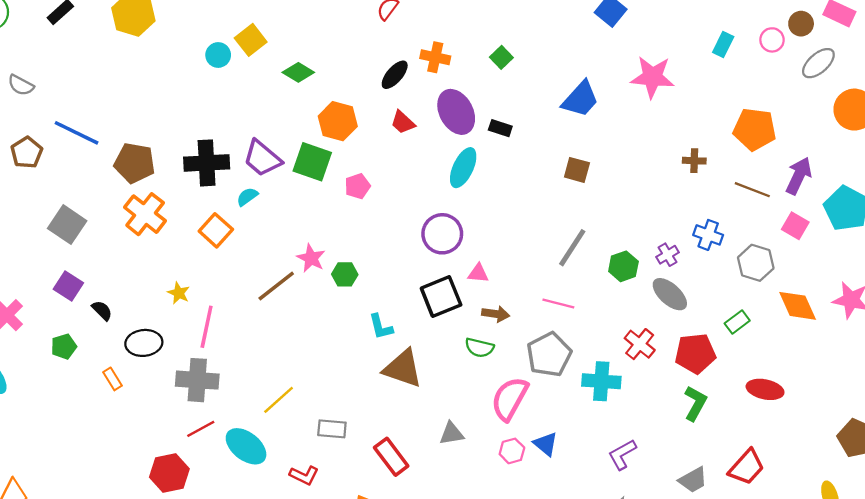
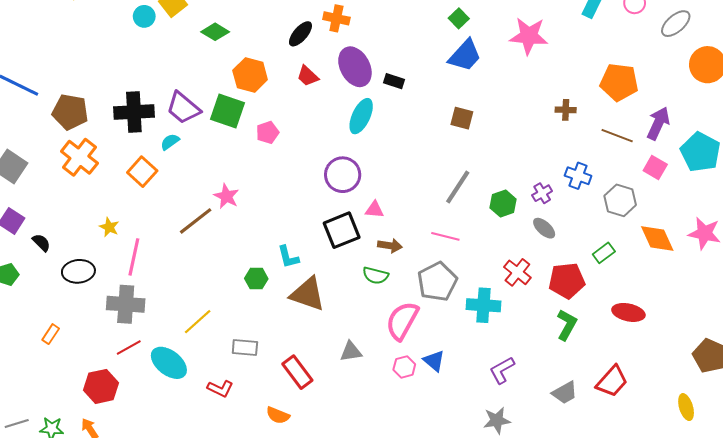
green square: (501, 57) -> (459, 18), moved
green hexagon: (345, 274) -> (256, 279), moved
gray ellipse: (670, 294) -> (544, 228), size x0.7
orange rectangle: (113, 379) -> (51, 334), moved, turned 66

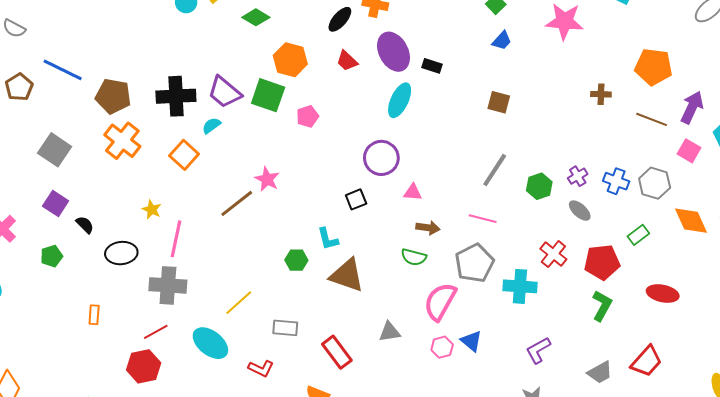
blue trapezoid: (465, 55) -> (502, 41), size x0.6
blue cross: (578, 176) -> (616, 181), moved
black square: (342, 230) -> (356, 199), moved, size x0.6
orange rectangle: (51, 334) -> (94, 315), turned -30
red line: (129, 347) -> (156, 332), moved

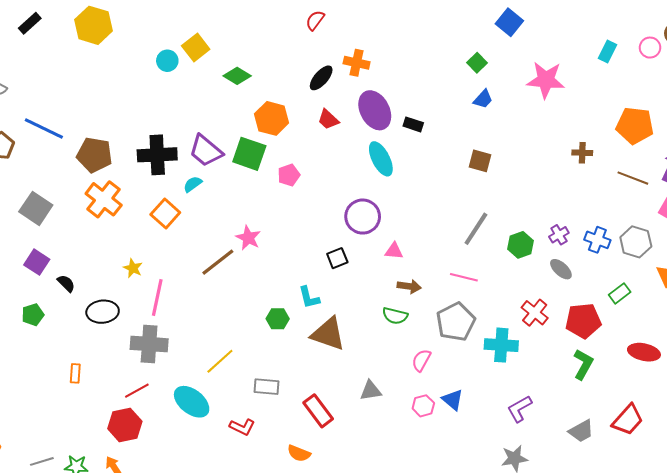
cyan ellipse: (400, 100) -> (381, 159), turned -52
pink semicircle: (440, 302) -> (421, 360), size x0.6

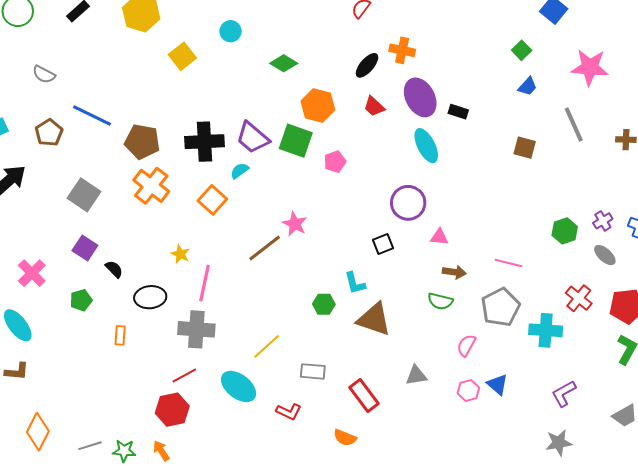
yellow square: (196, 48) -> (182, 56), moved
cyan circle: (167, 61) -> (231, 31), moved
gray line: (476, 229) -> (574, 125), moved, turned -57
orange rectangle: (75, 373) -> (120, 335), moved

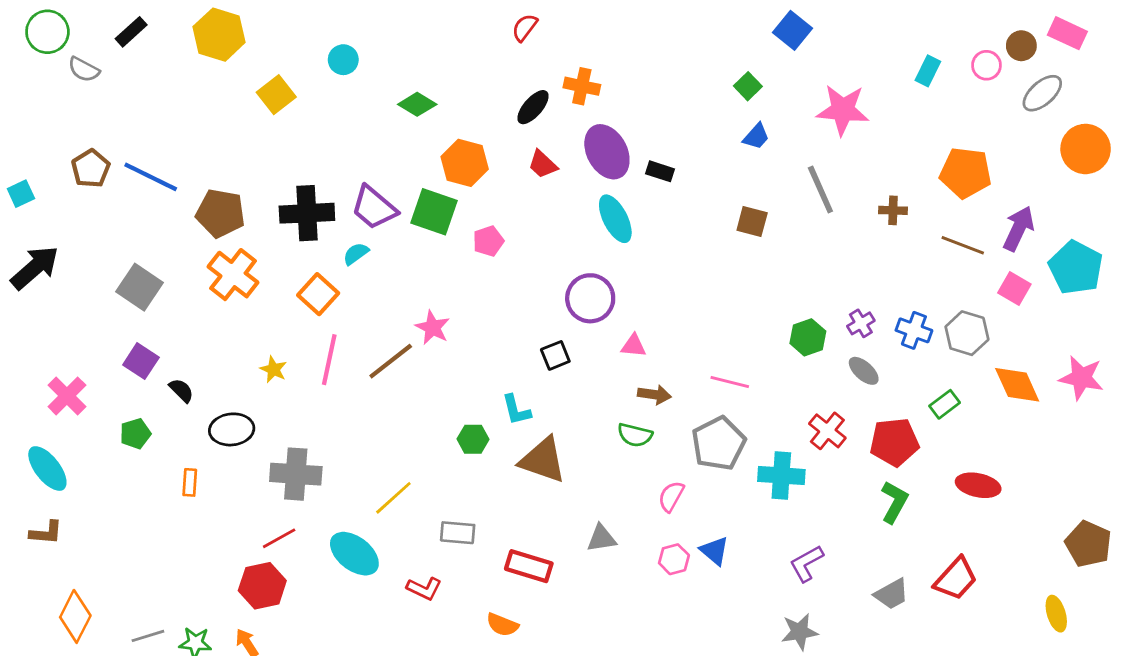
gray semicircle: (44, 74) -> (84, 69), moved
brown pentagon: (49, 133) -> (91, 169), moved
pink line: (204, 283) -> (329, 360), moved
red rectangle: (364, 396) -> (529, 566), turned -36

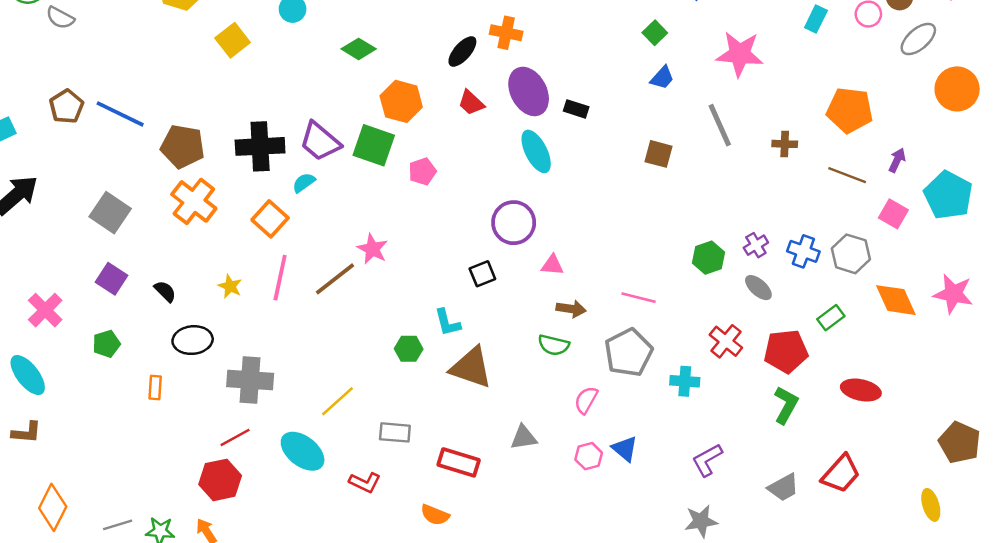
purple arrow: (1019, 229) -> (897, 160), size x0.6
black semicircle: (181, 390) -> (165, 291), moved
cyan cross: (781, 475) -> (685, 381), size x0.7

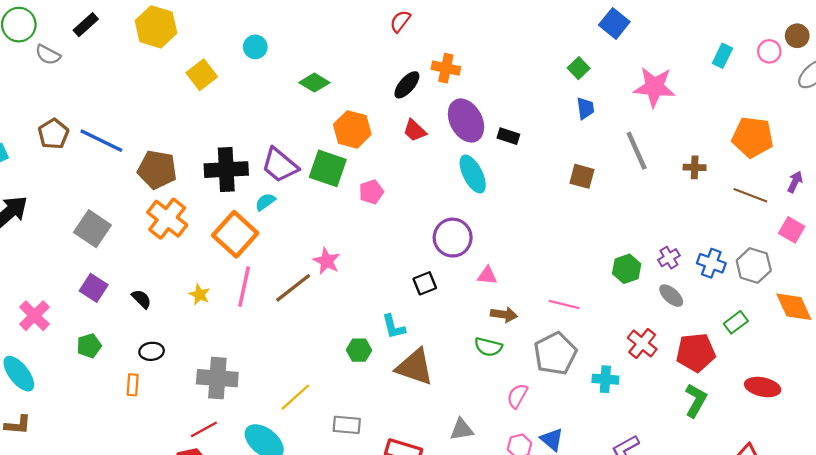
blue trapezoid: (662, 78) -> (585, 108), turned -50
orange square: (270, 219) -> (235, 234), size x1.4
black ellipse: (193, 340) -> (152, 351), moved, size x0.7

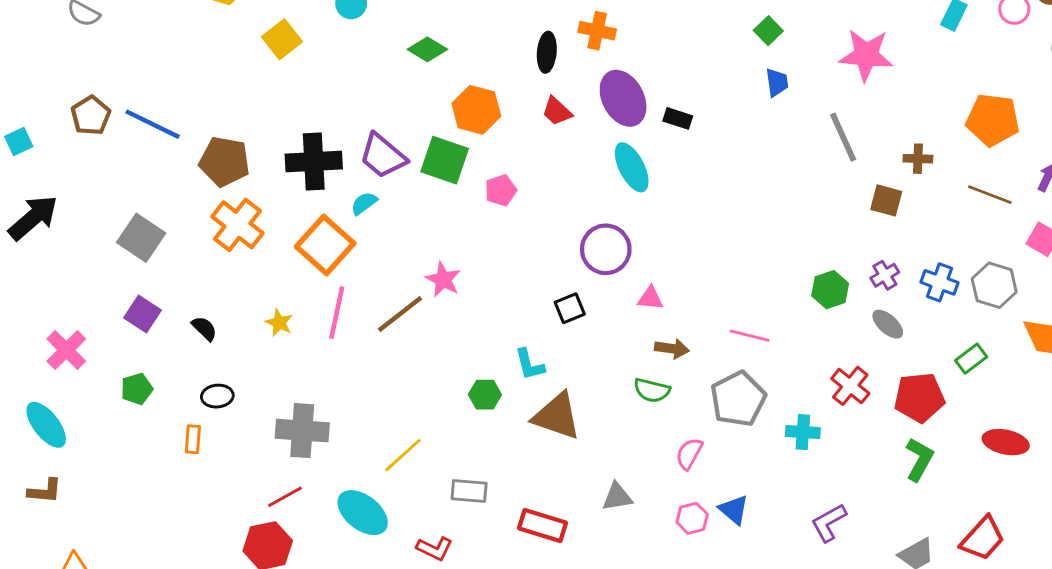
black ellipse: (407, 85) -> (547, 52), turned -36
brown square: (582, 176) -> (886, 200), moved

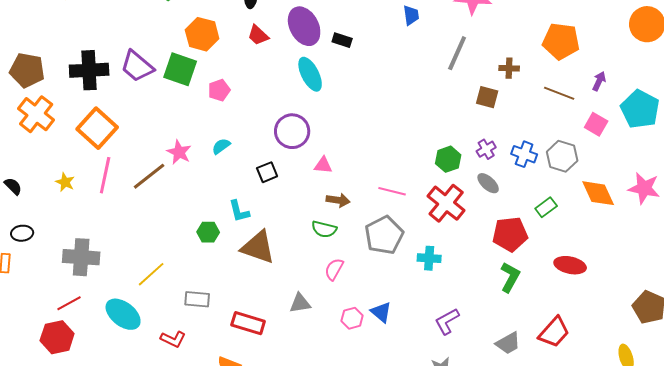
gray line: (843, 137) -> (457, 53), turned 48
cyan semicircle: (364, 203) -> (221, 146), moved
red cross: (850, 386) -> (446, 203), moved, size x1.4
pink semicircle: (689, 454) -> (334, 269), moved

